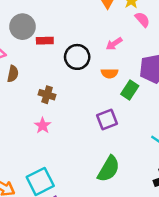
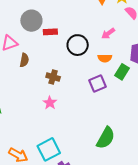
purple square: (107, 120) -> (98, 84), moved

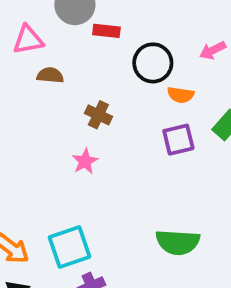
orange semicircle: (105, 58) -> (181, 95), moved
brown semicircle: (24, 60) -> (50, 75), turned -104
green semicircle: (106, 138) -> (178, 242), turned 55

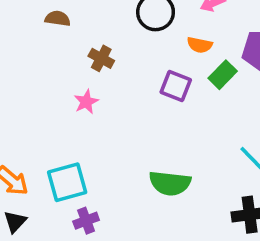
orange semicircle: (181, 95) -> (200, 45), moved
purple square: (178, 140) -> (176, 86), turned 32

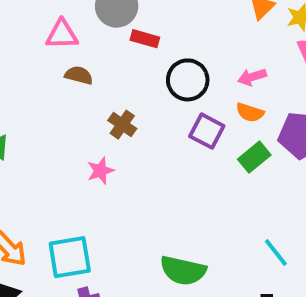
orange semicircle: (200, 45) -> (250, 112), moved
purple square: (176, 86) -> (207, 131), moved

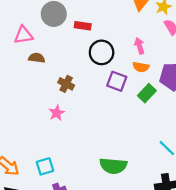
red rectangle: (145, 39) -> (83, 26), moved
pink arrow: (252, 77) -> (139, 46), turned 98
cyan square: (70, 257) -> (45, 166), size x0.7

